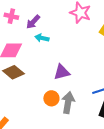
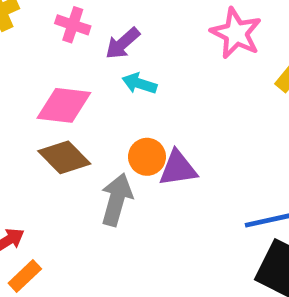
orange circle: (51, 98) -> (147, 157), moved
gray arrow: (68, 103) -> (117, 200), moved

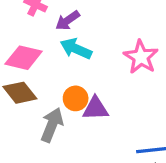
pink star: (236, 33) -> (141, 57), moved
cyan arrow: (139, 84) -> (76, 49), size x1.4

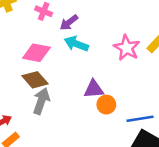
orange circle: (76, 98) -> (106, 105), moved
gray arrow: (52, 125) -> (41, 101), moved

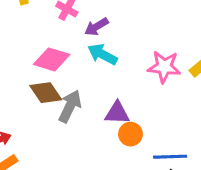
pink star: (127, 48) -> (164, 67), turned -30
gray arrow: (41, 101) -> (70, 106), moved

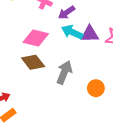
gray arrow: (70, 106) -> (64, 72), moved
purple triangle: (117, 113) -> (90, 34), moved

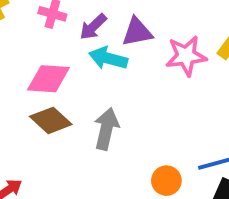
purple triangle: (90, 34) -> (137, 32), moved
orange circle: (96, 88) -> (166, 181), moved

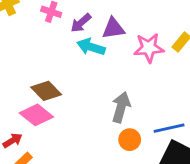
pink diamond: (48, 79) -> (36, 115), moved, turned 32
gray arrow: (106, 129) -> (121, 107), moved

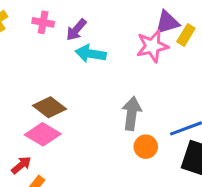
purple triangle: (113, 28) -> (167, 22), moved

